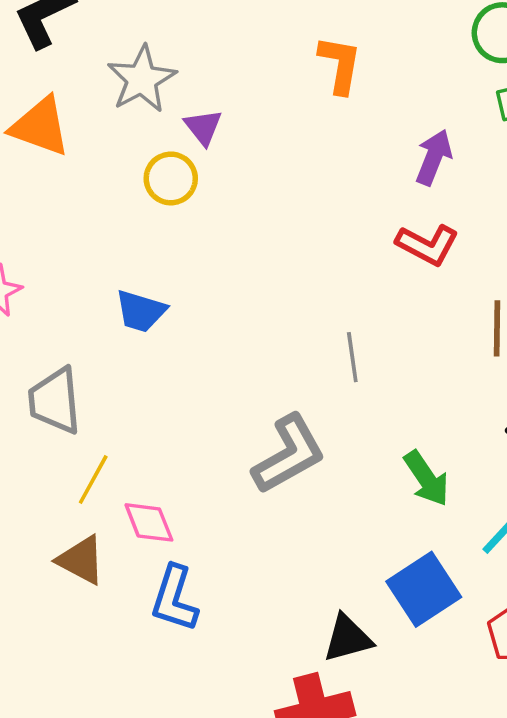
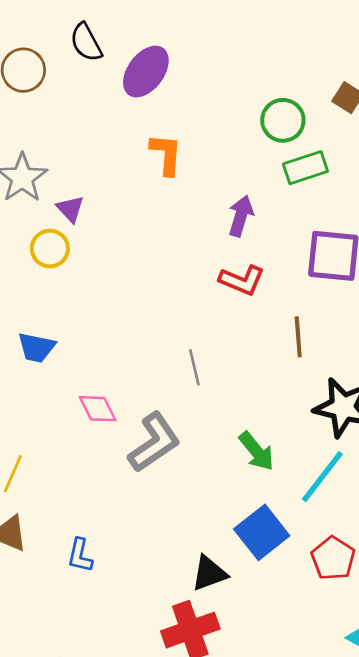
pink diamond: (149, 522) -> (98, 409), moved
blue L-shape: (174, 598) -> (80, 555), size x0.7

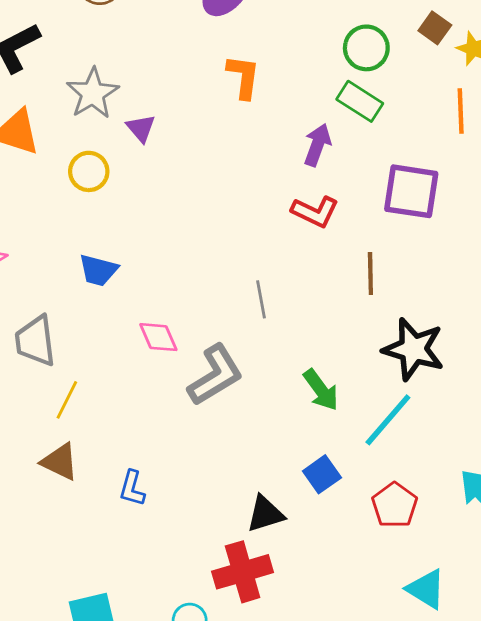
green rectangle: (305, 168) -> (360, 101), moved, turned 48
yellow circle: (50, 249) -> (89, 171), moved
blue square: (262, 532) -> (322, 474), size x0.7

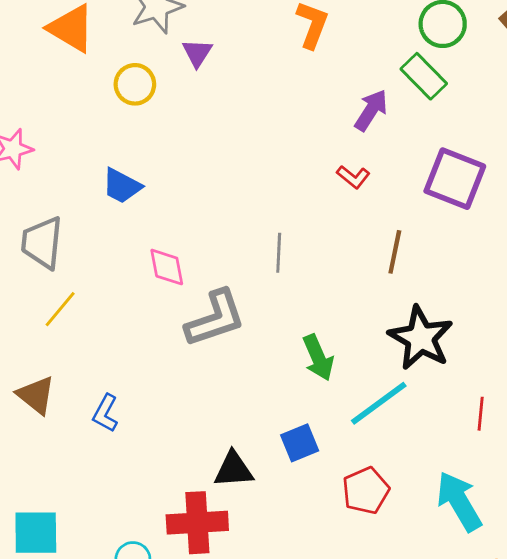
red L-shape: (315, 212) -> (353, 177), size x0.7
brown triangle: (60, 462) -> (36, 395), moved

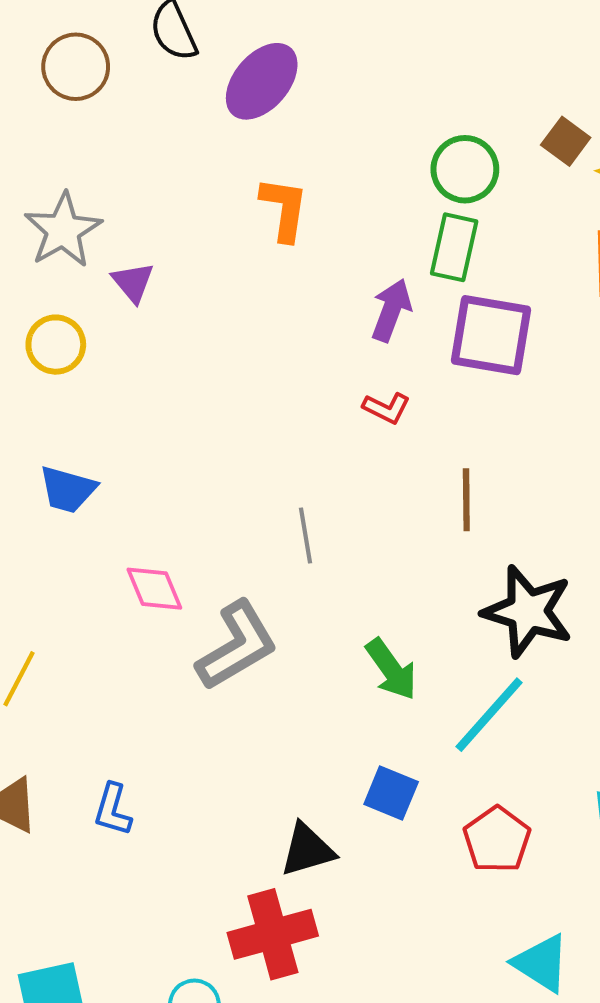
green rectangle: (424, 76) -> (454, 247), turned 69
purple square: (455, 179) -> (491, 335), moved
blue square: (300, 443) -> (391, 793), turned -33

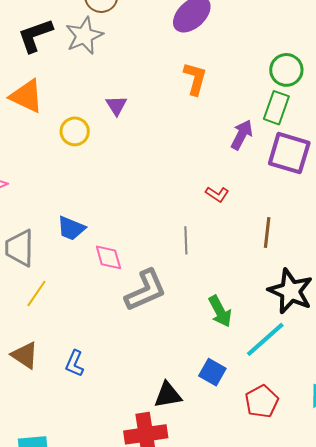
gray star: (63, 230) -> (84, 36), moved
red L-shape: (386, 408) -> (217, 194), moved
blue trapezoid: (68, 489) -> (71, 228), moved

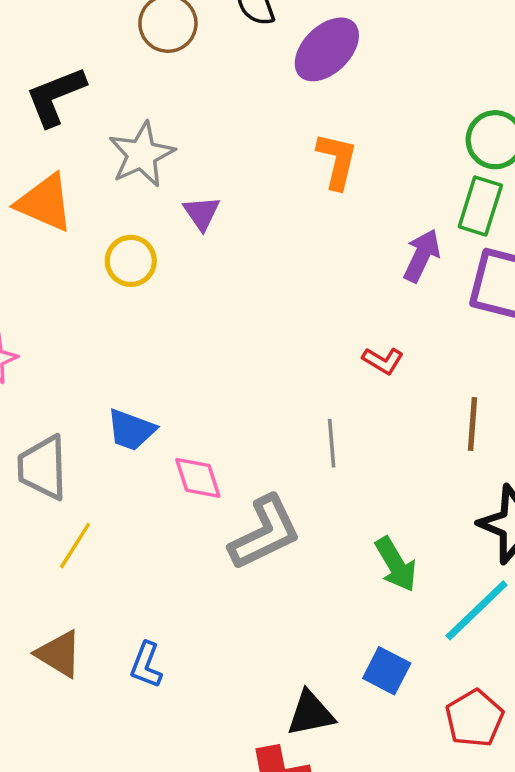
gray star: (84, 36) -> (142, 154), moved

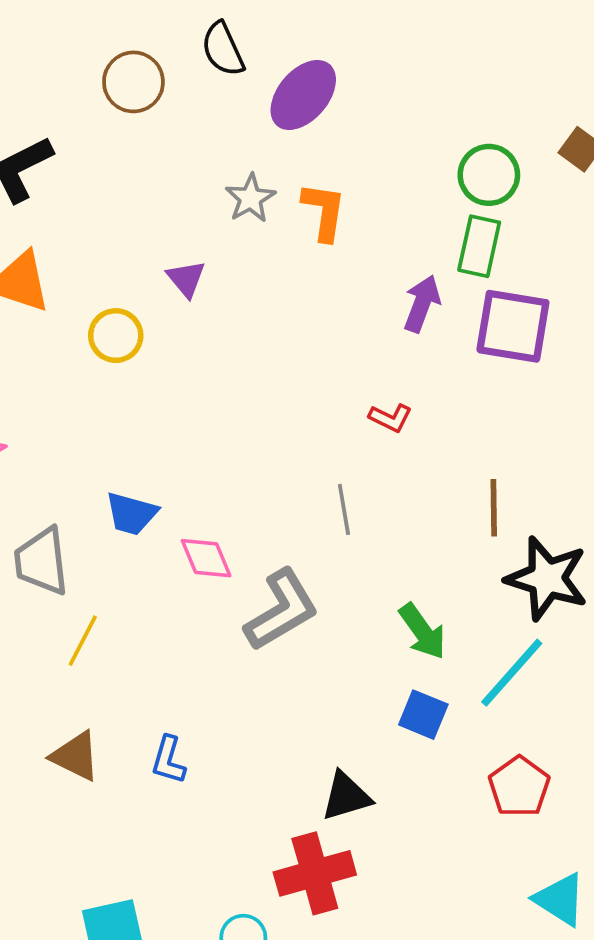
gray star: (142, 154) -> (250, 198), moved, size x0.7
brown line: (473, 424) -> (494, 508), moved
blue square: (387, 671) -> (423, 715), moved

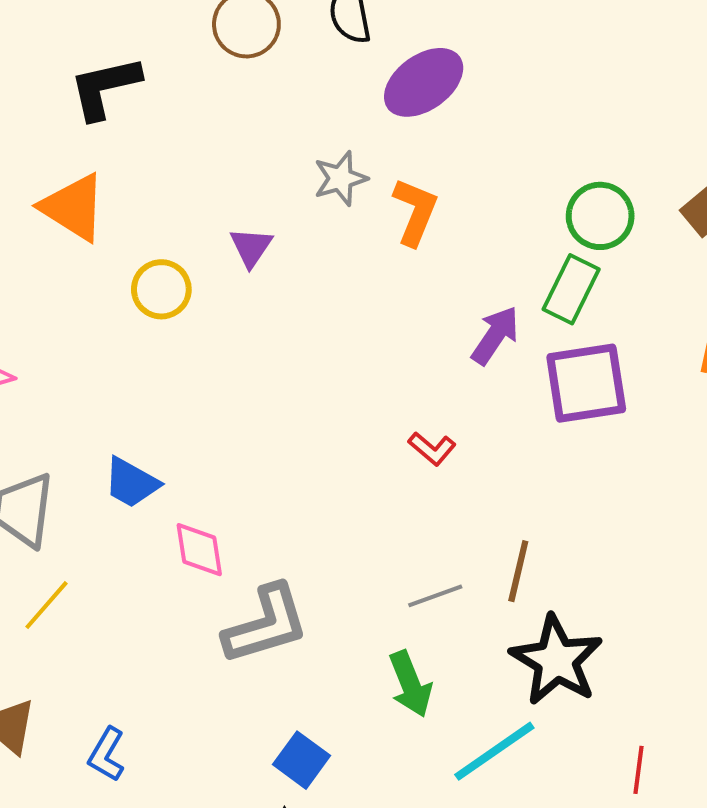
purple square: (513, 326) -> (586, 383), turned -32
gray line: (344, 509) -> (435, 596), moved, turned 66
blue square: (423, 715) -> (301, 760), moved

